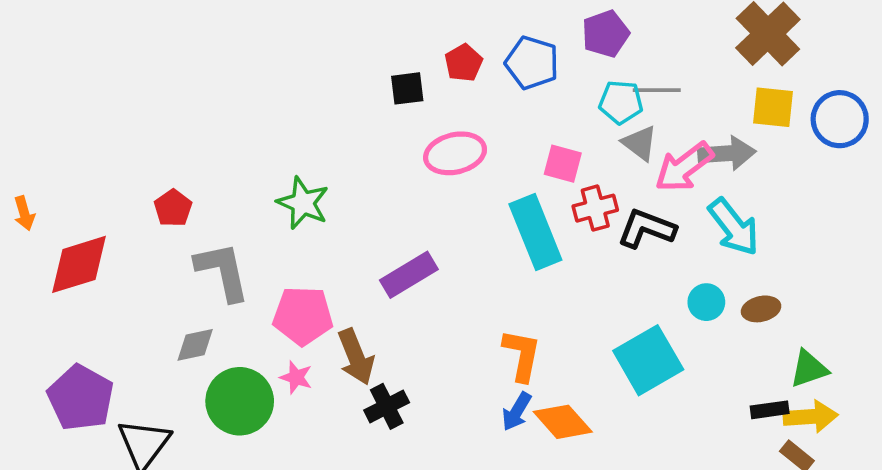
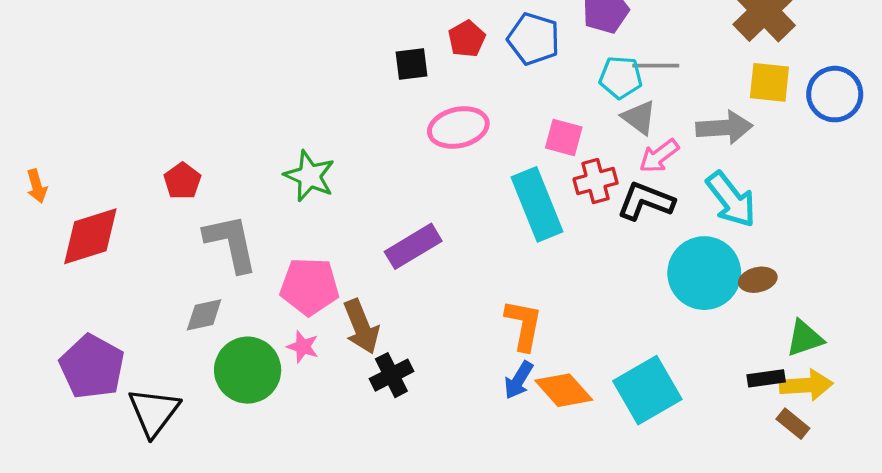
pink arrow: (684, 167) -> (659, 156), moved, size x0.7
cyan circle: (706, 302) -> (704, 273), size x2.0
cyan square: (648, 360) -> (647, 390), moved

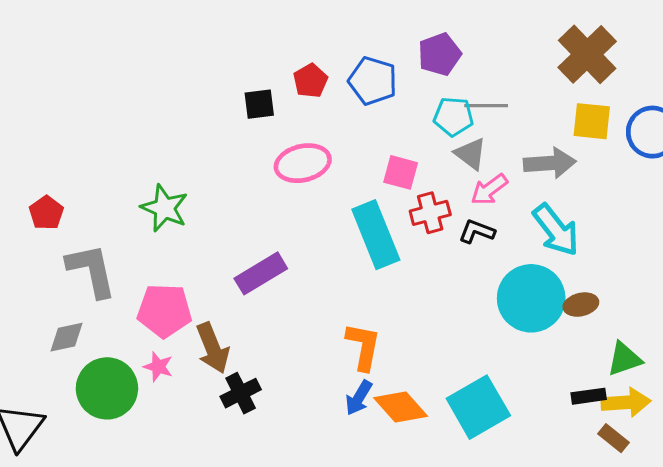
black L-shape: (646, 201) -> (477, 231), size x0.7

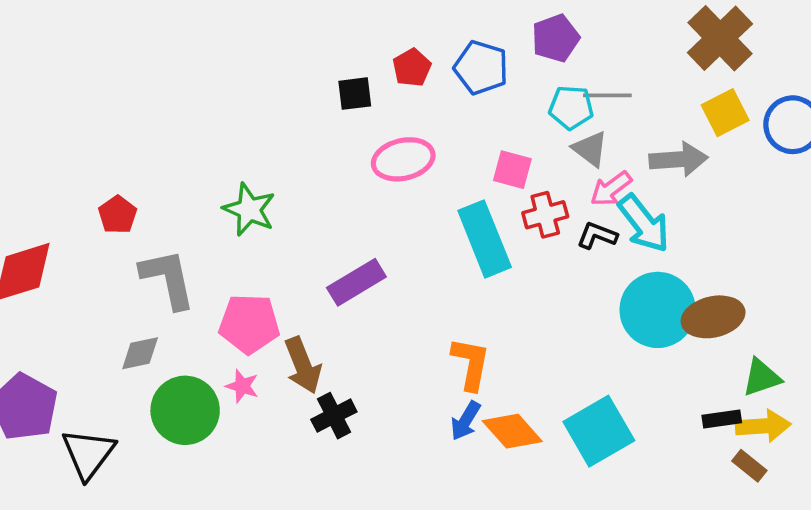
yellow square: (592, 121) -> (725, 113), turned -33
cyan arrow: (556, 230) -> (644, 223), moved
brown ellipse: (581, 305) -> (713, 317), size x1.6

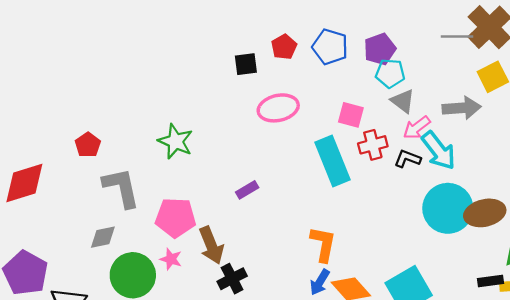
purple pentagon: (556, 38) -> (380, 49), moved
gray line: (607, 95) -> (457, 36), moved
purple rectangle: (356, 282) -> (247, 190), size x0.6

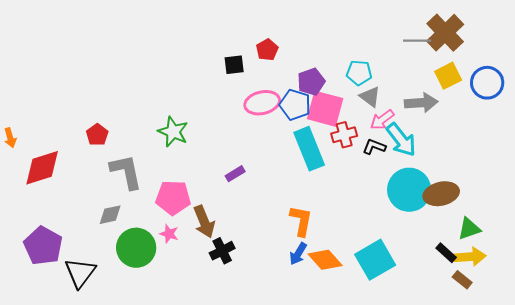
blue pentagon: (330, 47) -> (295, 105), moved
purple pentagon: (380, 49) -> (311, 82), moved
pink square: (351, 115) -> (325, 109), size x1.6
black rectangle: (491, 281) -> (446, 253), turned 50

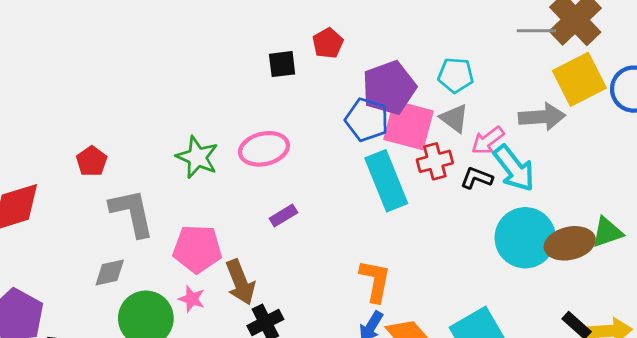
yellow square: (448, 76) -> (579, 79), size x1.4
purple pentagon: (311, 82) -> (389, 88), size x1.4
gray triangle: (370, 97) -> (454, 118), moved
pink ellipse: (262, 103) -> (264, 149), moved
green triangle: (469, 229) -> (607, 232), moved

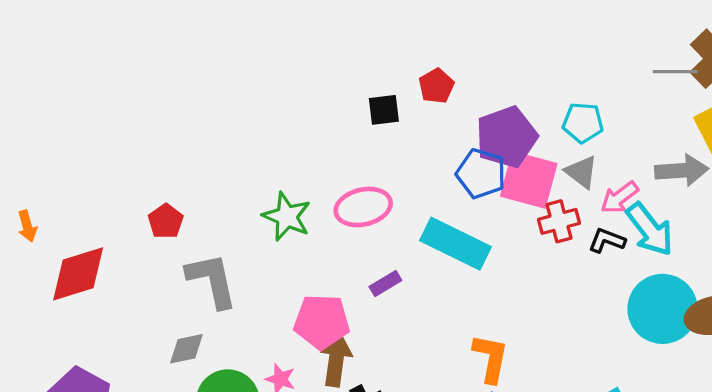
cyan rectangle: (386, 181) -> (456, 244), moved, turned -42
pink pentagon: (197, 249) -> (322, 322), moved
brown arrow: (240, 282) -> (336, 360), turned -150

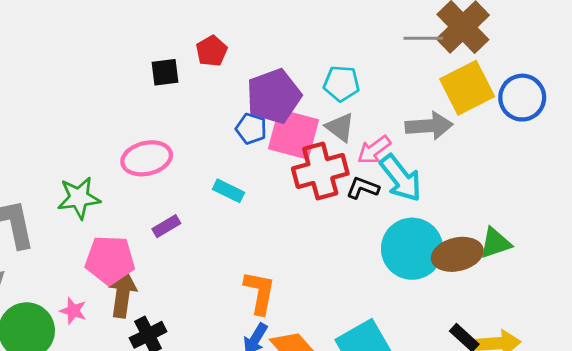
blue pentagon: (481, 174) -> (251, 129), size x0.7
green star: (287, 217) -> (79, 198), moved, turned -30
red cross: (559, 221) -> (320, 171), size x1.5
cyan rectangle: (456, 244) -> (229, 191), size x0.5

